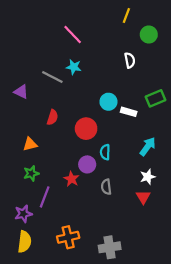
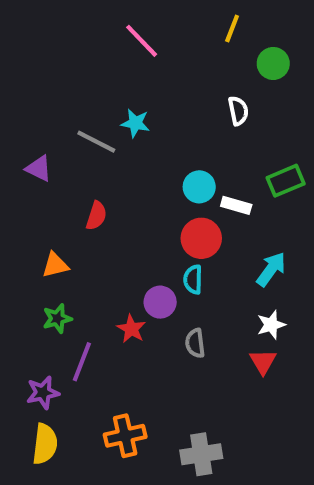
pink line: (73, 35) -> (142, 41), moved
red circle: (86, 129) -> (201, 238), moved

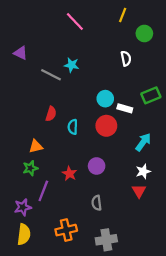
purple triangle: (39, 168) -> (21, 53), moved
orange triangle: (55, 265) -> (36, 146), moved
cyan semicircle: (193, 279) -> (73, 127), moved
purple circle: (160, 302) -> (97, 166), moved
gray semicircle: (195, 343) -> (97, 203), moved

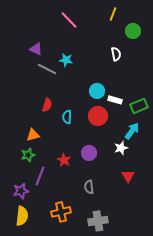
purple triangle: (21, 53) -> (36, 49), moved
green rectangle: (151, 95) -> (139, 106), moved
white star: (143, 171) -> (121, 148), moved

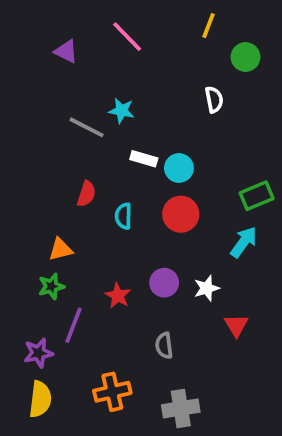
purple triangle: (36, 49) -> (66, 51), moved
white rectangle: (115, 100) -> (144, 159), moved
white star: (121, 148) -> (207, 288), moved

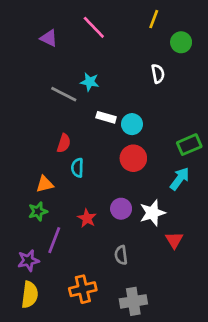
cyan semicircle: (123, 216) -> (77, 168), moved
white star: (207, 288) -> (152, 213), size x1.4

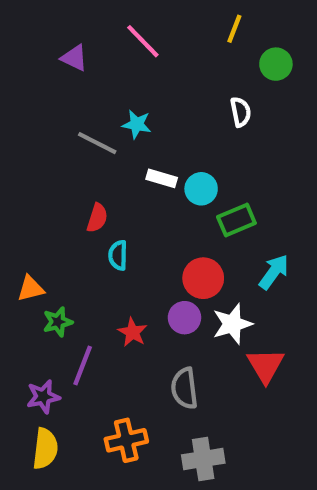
green rectangle: (189, 145) -> (236, 220), moved
red circle: (133, 158) -> (203, 278), moved
orange triangle: (45, 184) -> (31, 289), moved
red triangle: (174, 240) -> (266, 365), size x1.4
gray semicircle: (121, 255) -> (184, 388), size x1.4

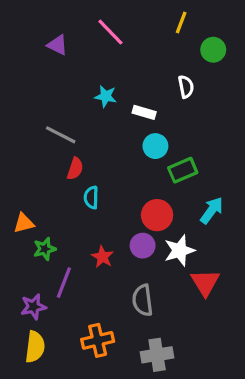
gray line: (97, 143) -> (61, 135), moved
white rectangle: (162, 178) -> (144, 112), moved

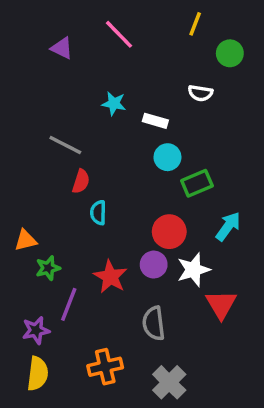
white semicircle: (186, 87) -> (200, 93), turned 110
red star: (102, 257) -> (110, 277), size x1.4
gray cross: (157, 355) -> (169, 382), turned -36

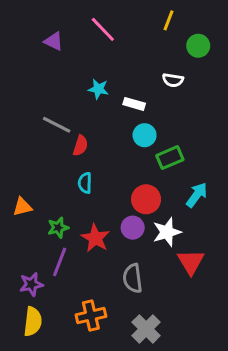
red semicircle: (81, 181) -> (80, 146), moved
green star: (48, 268) -> (58, 228), moved

